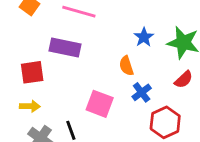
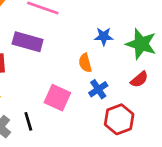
blue star: (144, 37) -> (104, 36), turned 30

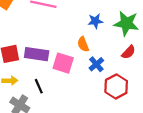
purple rectangle: (28, 42) -> (37, 54), moved
pink square: (57, 98) -> (63, 63), moved
black line: (28, 121) -> (39, 86), moved

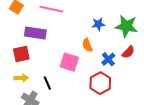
purple rectangle: (37, 54) -> (35, 33), moved
blue cross: (96, 64) -> (108, 59), moved
red hexagon: (116, 86) -> (100, 83), moved

